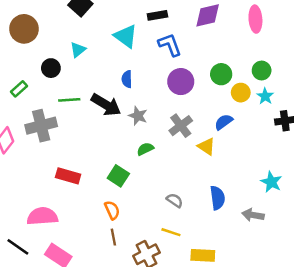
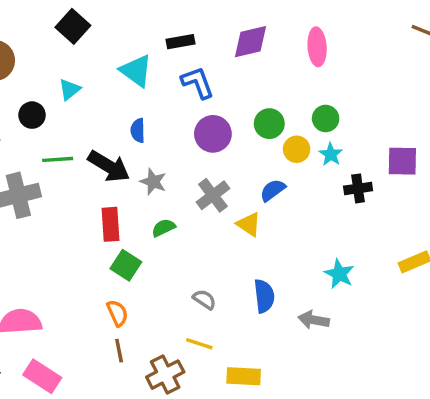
red rectangle: (68, 176) -> (111, 224), moved, turned 70

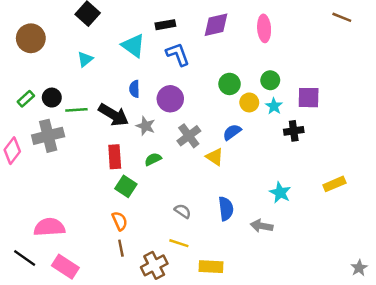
black circle: (32, 115) -> (52, 98), moved
purple circle: (213, 134) -> (170, 99), moved
purple square: (402, 161) -> (309, 98), moved

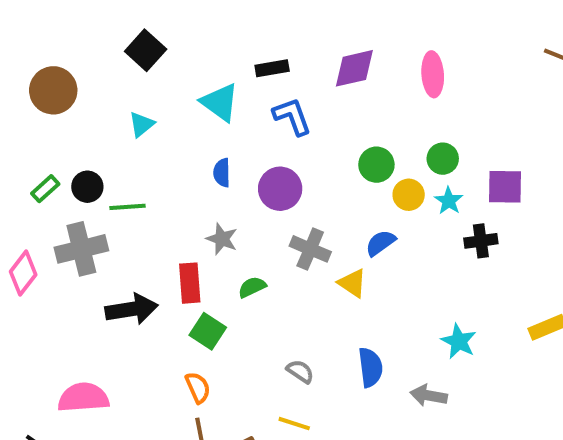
black arrow: (113, 115) -> (132, 309), moved, turned -40
gray star: (146, 126) -> (222, 239), moved
gray cross: (189, 136) -> (310, 249), turned -30

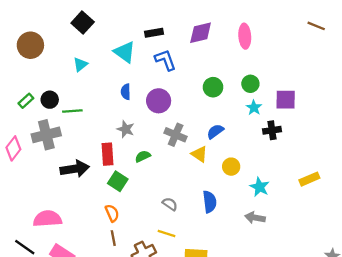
yellow circle: (409, 195) -> (231, 167), moved
gray arrow: (429, 396) -> (255, 218), moved

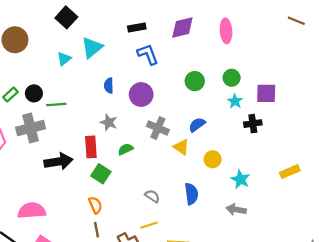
cyan triangle: (125, 52) -> (92, 48), moved, turned 45
yellow line: (167, 233) -> (149, 225), turned -36

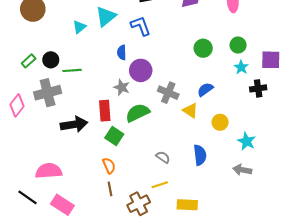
blue L-shape: (148, 54) -> (141, 26), moved
purple circle: (141, 94) -> (141, 70), moved
green semicircle: (125, 149) -> (138, 113), size x1.6

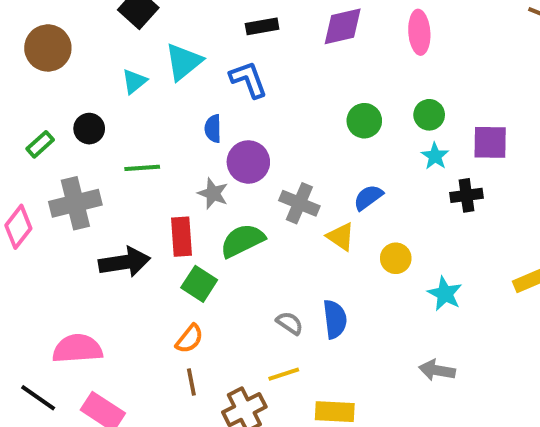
black circle: (51, 60) -> (89, 129), moved
green line: (72, 70) -> (142, 168), moved
blue semicircle: (200, 155) -> (335, 319), moved
orange semicircle: (109, 166) -> (189, 339), turned 63
gray arrow: (242, 170) -> (437, 370), moved

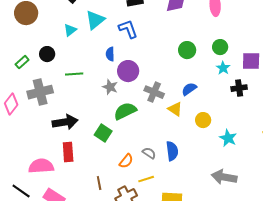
red rectangle: (182, 237) -> (68, 152), moved
orange semicircle: (189, 339) -> (126, 161), moved
gray arrow: (437, 370) -> (224, 177), size x1.4

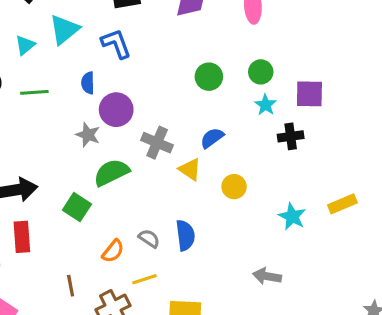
green line: (74, 74) -> (34, 92), moved
cyan star: (228, 138) -> (292, 216), moved
gray arrow: (224, 177) -> (267, 276), size x0.7

